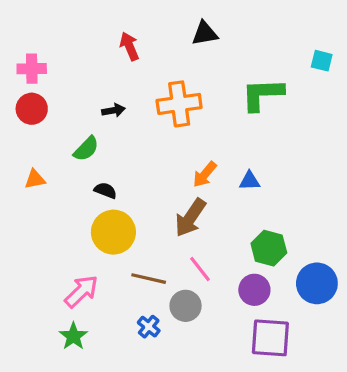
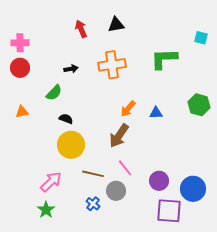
black triangle: (205, 33) -> (116, 25), moved
green hexagon: (269, 248) -> (199, 105), moved
blue circle: (317, 283) -> (193, 189), moved

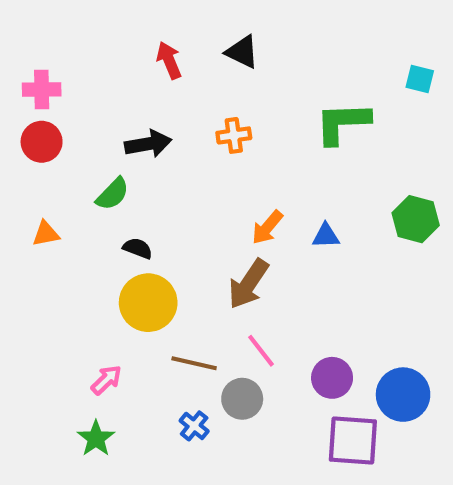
black triangle: (116, 25) -> (242, 52), turned 36
orange cross: (112, 65) -> (234, 135), size x0.6
black arrow: (71, 69) -> (148, 144), size x1.5
pink arrow: (51, 182) -> (106, 380), size x0.7

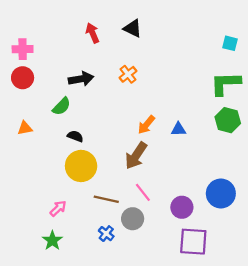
green L-shape: (342, 123) -> (225, 83), moved
orange cross: (234, 135) -> (128, 74), turned -30
blue circle: (403, 395) -> (221, 193), moved

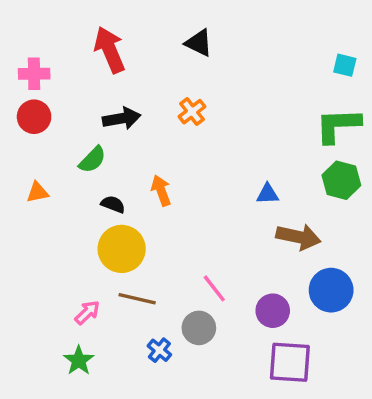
red arrow: (92, 33) -> (110, 50), moved, size x1.5
orange arrow: (146, 125) -> (161, 191), moved, turned 120
brown arrow: (136, 156) -> (298, 237), moved, turned -112
brown line: (106, 199) -> (137, 299), moved

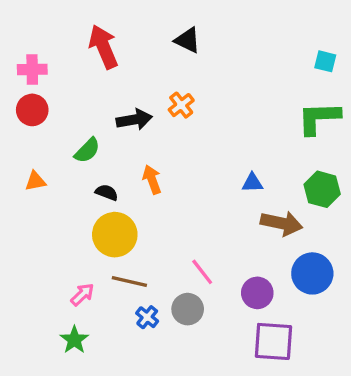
black arrow: (122, 118) -> (134, 120), moved
green hexagon: (341, 180) -> (322, 189), moved
blue cross: (159, 350) -> (147, 317), moved

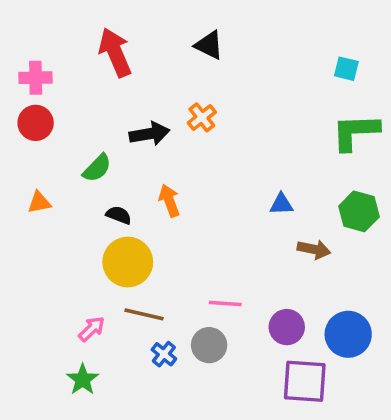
cyan square: (325, 61) -> (346, 69), moved
brown arrow: (282, 223) -> (314, 249), size x0.7
pink line: (202, 272) -> (225, 304), turned -48
blue circle: (312, 273) -> (348, 334), moved

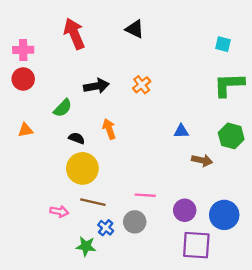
orange cross: (202, 117) -> (142, 85), moved
pink arrow: (92, 329) -> (59, 211), turned 54
green star: (83, 379) -> (86, 246), moved, turned -30

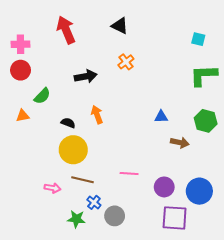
orange cross: (142, 85) -> (126, 62), moved
green semicircle: (63, 108) -> (42, 96), moved
gray circle: (135, 222) -> (115, 216), moved

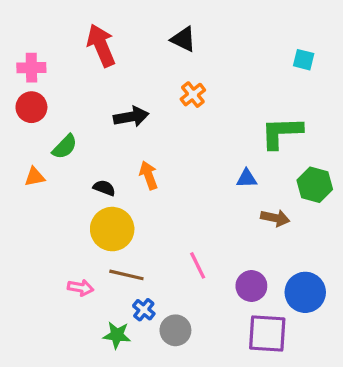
green L-shape: (203, 75) -> (281, 133), moved
pink line: (129, 174) -> (198, 265), turned 60

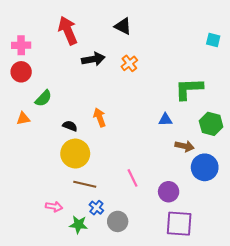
cyan square: (304, 60) -> (213, 40), moved
black arrow: (131, 117) -> (93, 59), moved
pink arrow: (81, 288) -> (54, 207), moved
blue circle: (305, 292) -> (205, 167), moved

